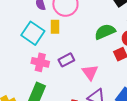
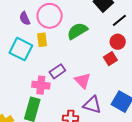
green semicircle: (105, 32) -> (77, 31), moved
pink cross: (40, 62) -> (41, 85), moved

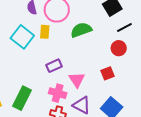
red square: (110, 59) -> (107, 73), moved
pink cross: (41, 85) -> (58, 93), moved

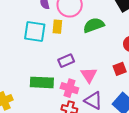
cyan square: (22, 37) -> (35, 31), turned -30
green rectangle: (22, 98) -> (42, 82), moved, turned 65

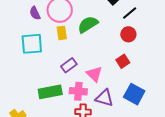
yellow rectangle: (57, 27) -> (62, 33), moved

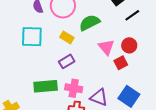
yellow rectangle: (62, 33) -> (67, 37), moved, turned -56
red circle: (128, 34) -> (129, 45), moved
pink triangle: (94, 74) -> (106, 47), moved

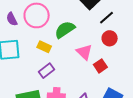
red circle: (129, 45) -> (110, 38), moved

